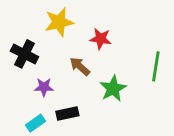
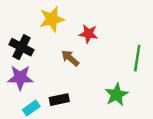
purple star: (44, 87) -> (20, 78), moved, size x1.5
green star: (113, 89) -> (116, 95), moved

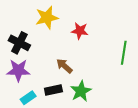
brown arrow: (70, 58) -> (64, 66), moved
green star: (116, 95) -> (81, 91), moved

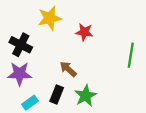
black rectangle: (53, 90) -> (57, 95), turned -56

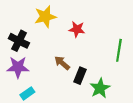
black rectangle: (57, 95) -> (80, 76), moved
green star: (86, 96) -> (100, 88), moved

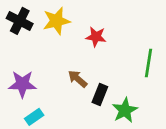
black cross: (19, 41) -> (20, 21), moved

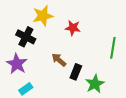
black cross: (20, 21) -> (26, 37), moved
purple star: (22, 84) -> (17, 64), turned 30

